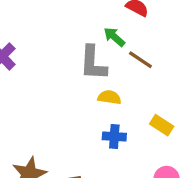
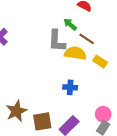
yellow semicircle: (109, 97) -> (75, 53), moved, size x1.5
yellow rectangle: (162, 125) -> (100, 62), moved

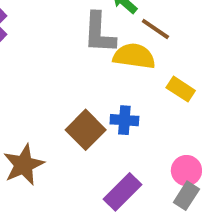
yellow rectangle: (100, 62) -> (181, 89), moved
brown square: (42, 121) -> (86, 130), moved, turned -36

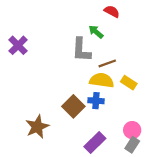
brown line: (155, 29) -> (107, 63), moved, turned -54
yellow semicircle: (134, 56) -> (102, 80), moved

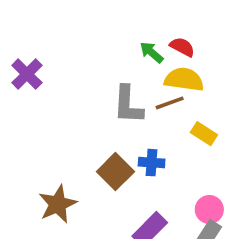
red semicircle: (112, 11) -> (182, 47), moved
gray L-shape: (81, 50) -> (128, 105), moved
yellow semicircle: (102, 80) -> (184, 79), moved

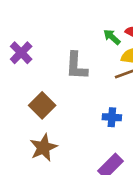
gray L-shape: (128, 105) -> (76, 66), moved
brown square: (115, 172) -> (42, 105), moved

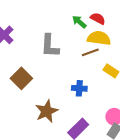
brown star: (43, 148) -> (47, 111), moved

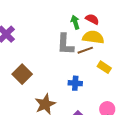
green arrow: (79, 22) -> (75, 22), turned 32
gray L-shape: (50, 46) -> (65, 44), moved

